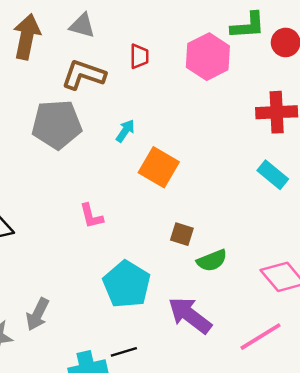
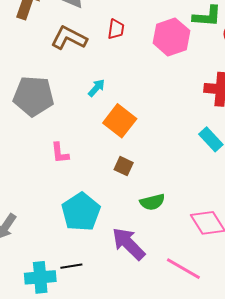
gray pentagon: (57, 124) -> (33, 96), moved
brown square: (182, 234) -> (124, 166), moved
pink line: (260, 337) -> (183, 269), turned 54

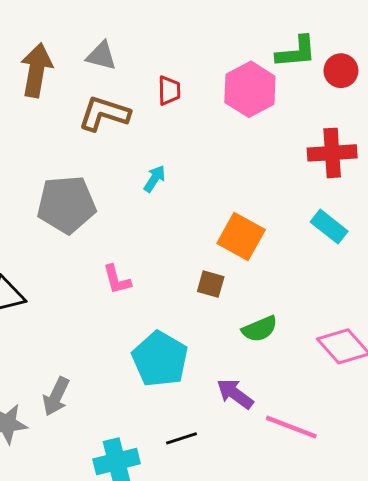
orange square: (120, 121) -> (241, 237), moved
purple arrow: (129, 244) -> (235, 394), size x0.7
black line: (71, 266) -> (182, 438), moved
pink line: (183, 269) -> (291, 427), moved

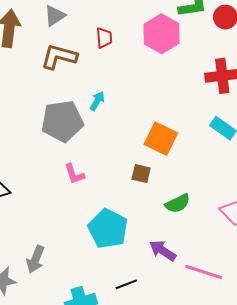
gray triangle: (101, 56) -> (55, 16), turned -45
gray pentagon: (66, 204) -> (62, 121), moved

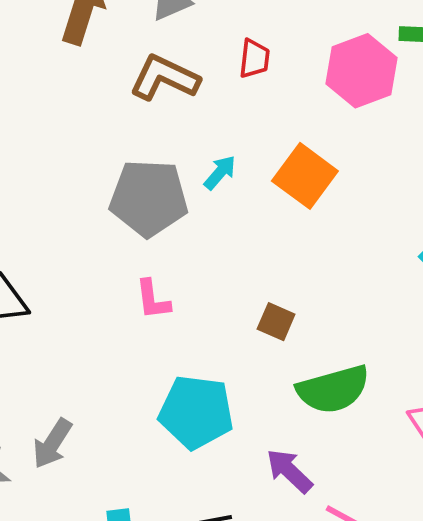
orange square: (161, 139) -> (305, 176), moved
green semicircle: (178, 204) -> (333, 389), size x1.5
cyan pentagon: (108, 229) -> (196, 412), turned -30

